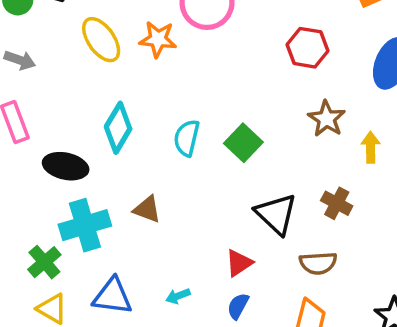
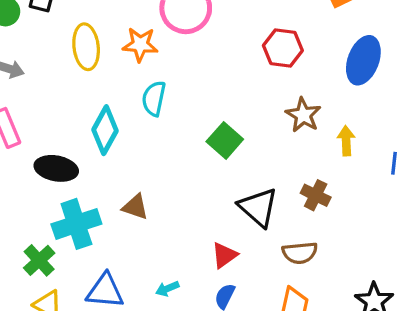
yellow ellipse: (101, 40) -> (86, 47), turned 30
cyan semicircle: (187, 138) -> (154, 99), moved

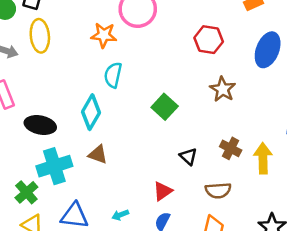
yellow ellipse: (86, 47) -> (40, 36), moved
cyan diamond: (105, 130) -> (91, 112), moved
yellow arrow: (346, 141) -> (263, 158), moved, size x1.4
black triangle: (258, 207) -> (188, 156), size x0.6

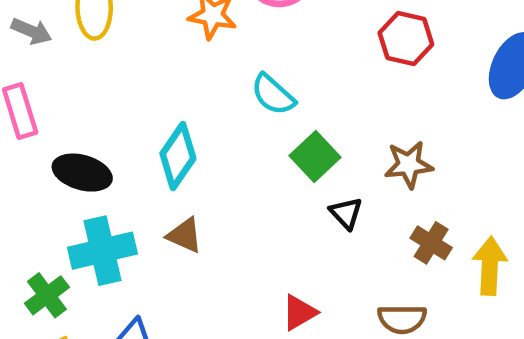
cyan semicircle: (113, 75) -> (273, 95), moved, turned -65
brown star: (223, 89) -> (409, 165), moved, turned 30
black triangle: (188, 156) -> (346, 213), moved

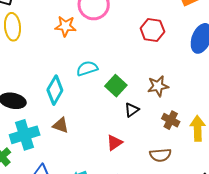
cyan semicircle: (273, 95) -> (87, 68), moved, turned 125
black triangle: (346, 213) -> (132, 110), turned 42
red triangle: (299, 312) -> (114, 143), moved

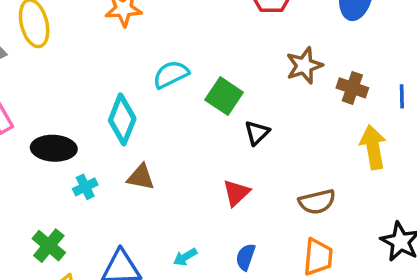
brown star: (158, 86) -> (304, 66), moved
brown cross: (171, 120) -> (352, 88), moved
cyan cross: (25, 135) -> (85, 187), moved, size x0.5

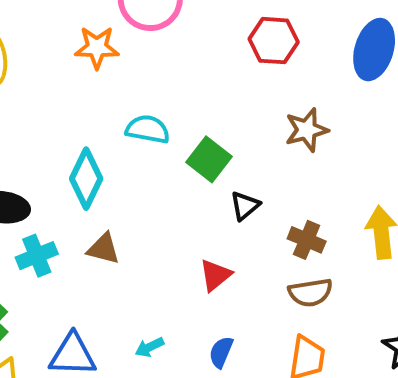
cyan semicircle: (171, 74) -> (148, 129), turned 33
brown cross: (352, 88) -> (307, 240), moved
cyan cross: (85, 187) -> (37, 256), size x1.4

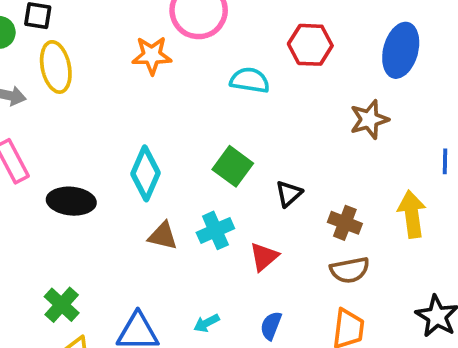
cyan semicircle: (148, 129) -> (250, 80), moved
brown star: (307, 130) -> (369, 119), moved
green square: (209, 159) -> (233, 166), moved
cyan cross: (37, 256) -> (215, 230), moved

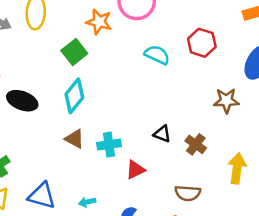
green square: (233, 166) -> (74, 52), moved
black triangle: (289, 194) -> (162, 134), turned 48
brown cross: (345, 223) -> (196, 144), moved

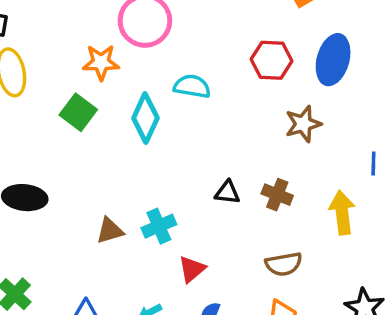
red hexagon: (202, 43) -> (272, 60), moved
cyan diamond: (74, 96) -> (145, 118), moved
brown triangle: (75, 139) -> (110, 231), turned -30
red triangle: (135, 170) -> (192, 269), moved

